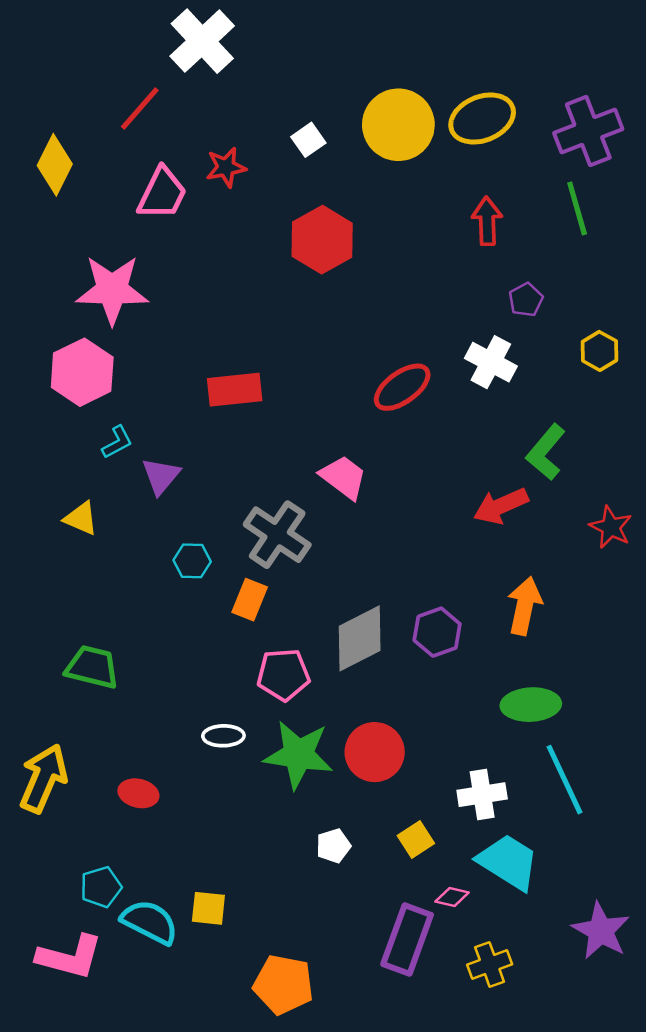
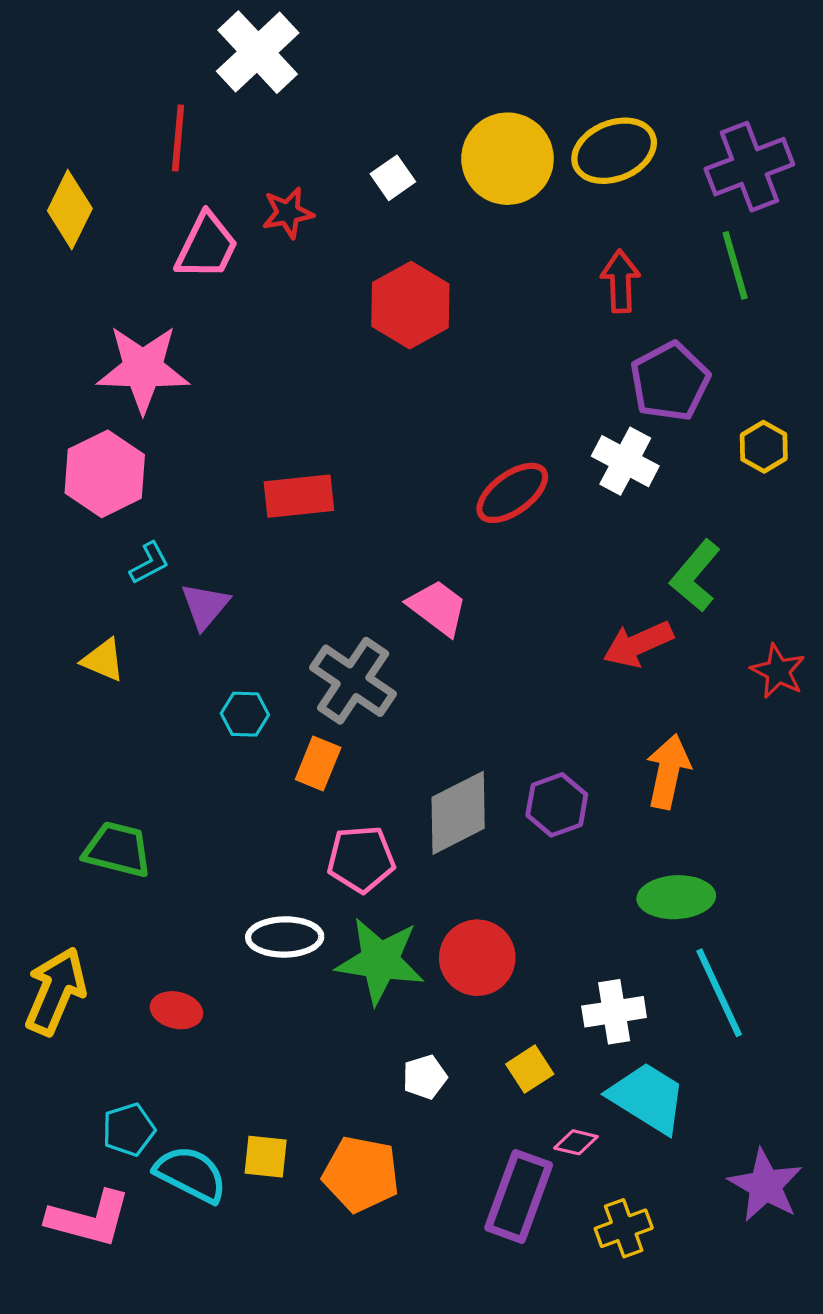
red line: (140, 109) -> (178, 138), turned -36
purple pentagon: (526, 300) -> (670, 382), size x1.8
white ellipse: (223, 736) -> (285, 937), size x1.4
orange pentagon: (283, 984) -> (361, 1174), moved

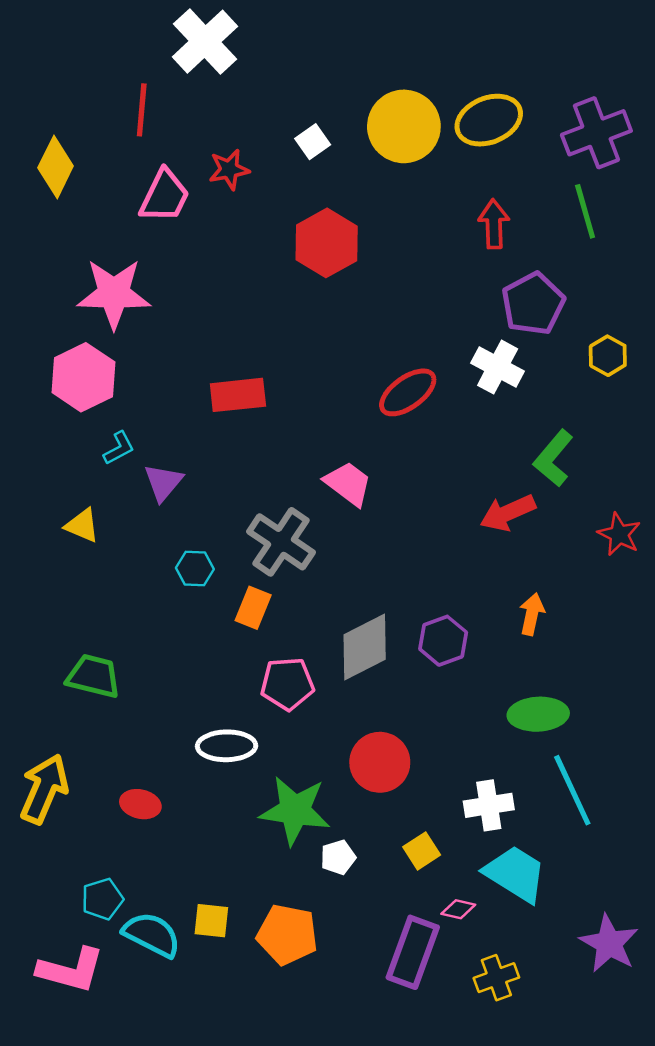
orange arrow: (668, 771) -> (532, 614), size x0.7
green star: (380, 961) -> (295, 810), moved

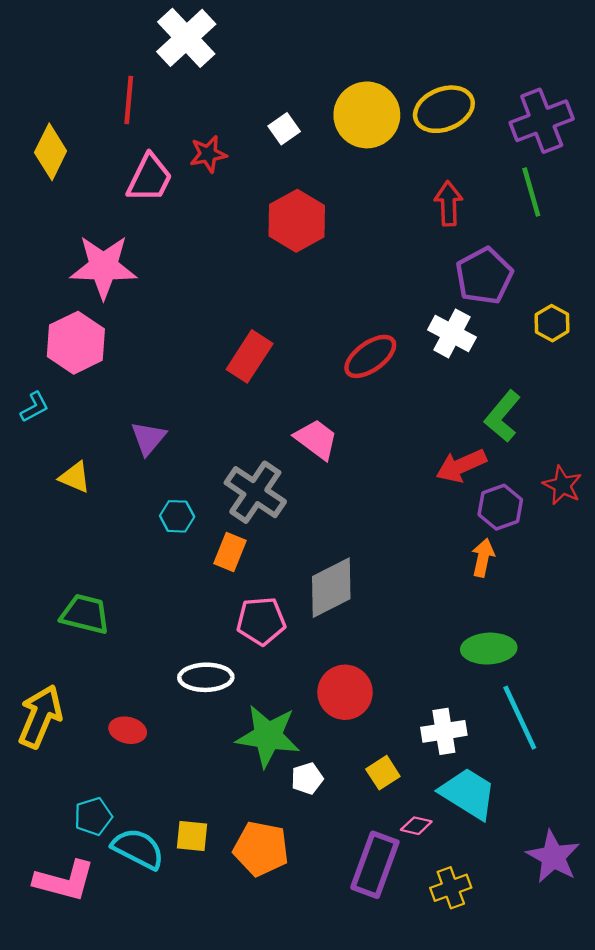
red rectangle: (238, 395) -> (250, 356), moved, turned -51
cyan L-shape: (119, 448) -> (34, 407), moved
purple hexagon: (443, 641) -> (500, 507), moved

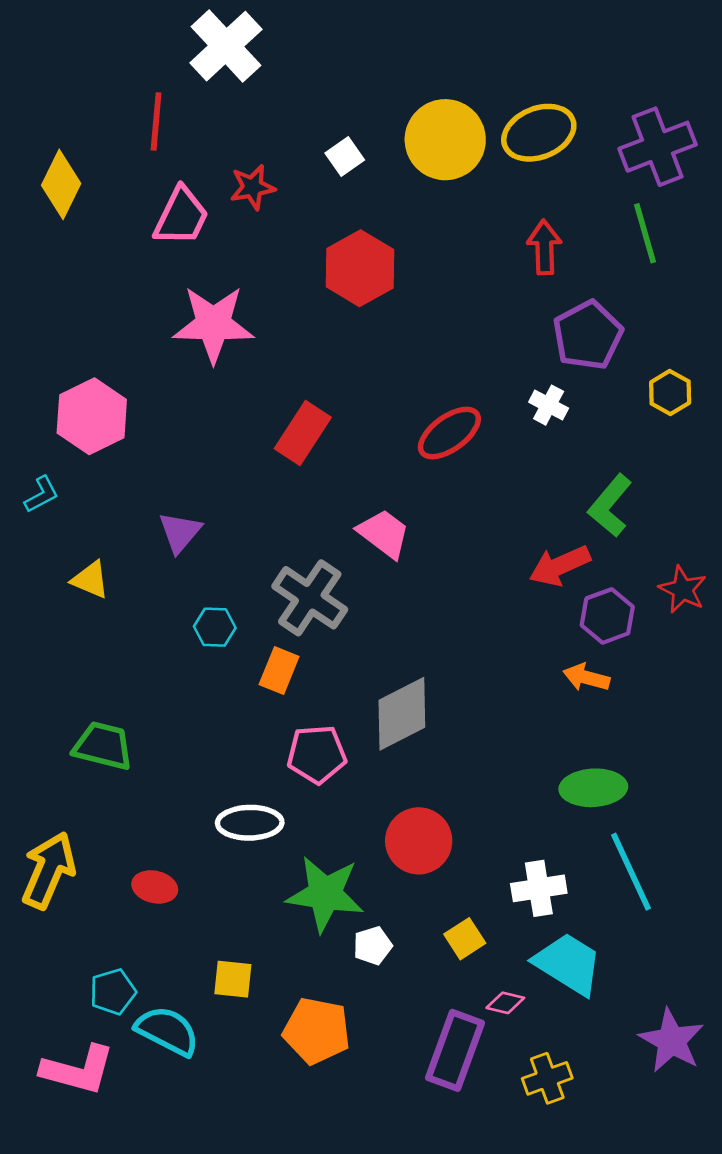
pink star: (103, 267) -> (213, 324), moved
white cross: (452, 333) -> (549, 405), size x0.7
orange arrow: (483, 558) -> (586, 677), turned -87
yellow square: (192, 836) -> (233, 979), moved

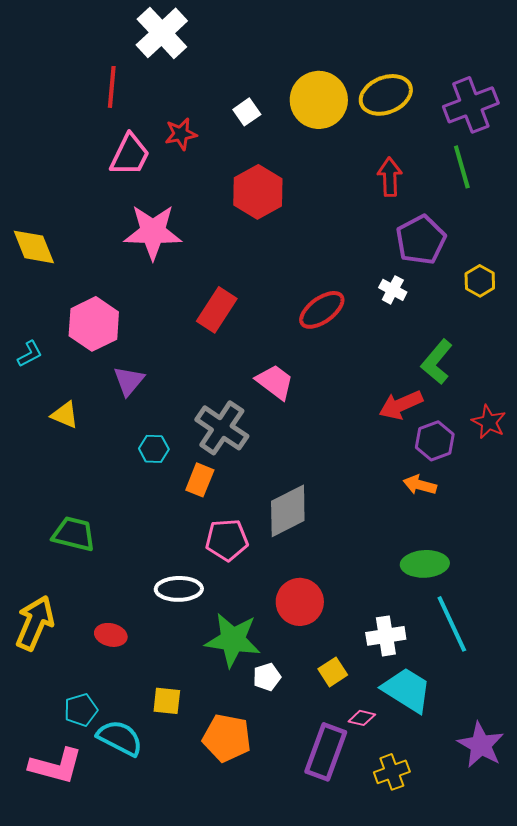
yellow diamond: (61, 184) -> (34, 247), moved, turned -48
pink hexagon: (92, 416) -> (94, 324), moved

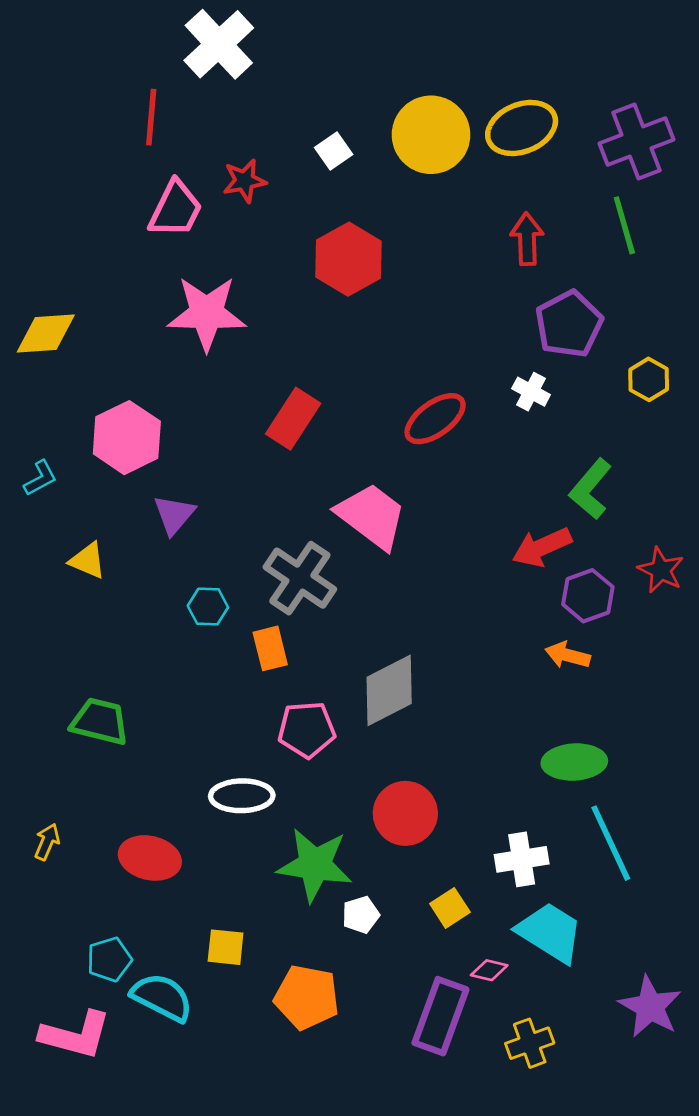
yellow diamond: (34, 247) -> (46, 333), turned -72
pink trapezoid: (275, 382) -> (372, 516), size x1.4
orange rectangle: (200, 480) -> (270, 648), turned -36
yellow arrow: (35, 623) -> (47, 842), size x0.5
red ellipse: (111, 635) -> (150, 858), size x1.4

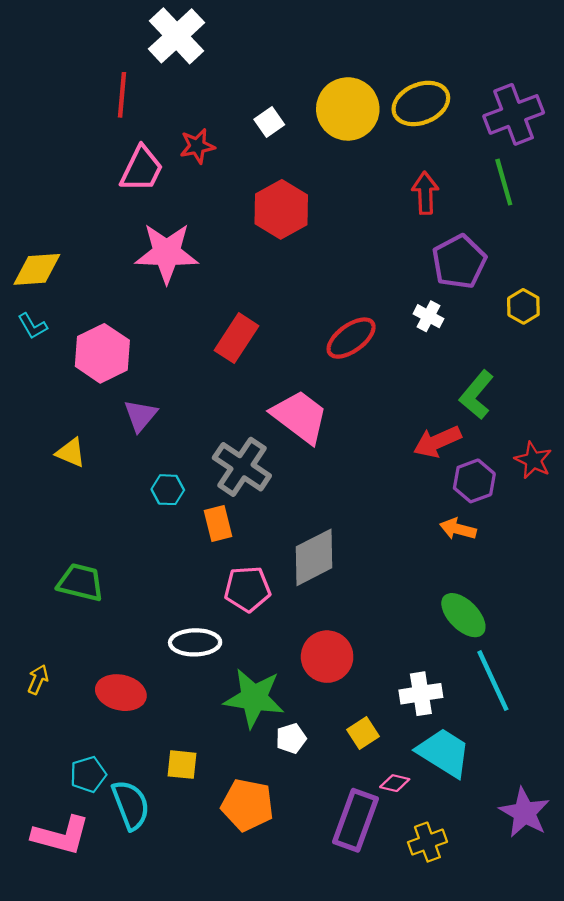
cyan L-shape: (40, 478) -> (33, 326), moved, turned 88
green ellipse: (574, 762) -> (463, 615), turned 48
cyan semicircle: (162, 997) -> (131, 805), turned 42

